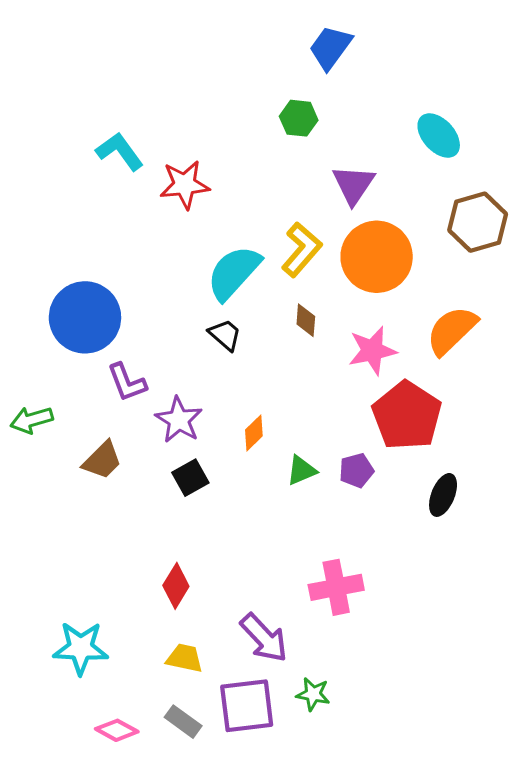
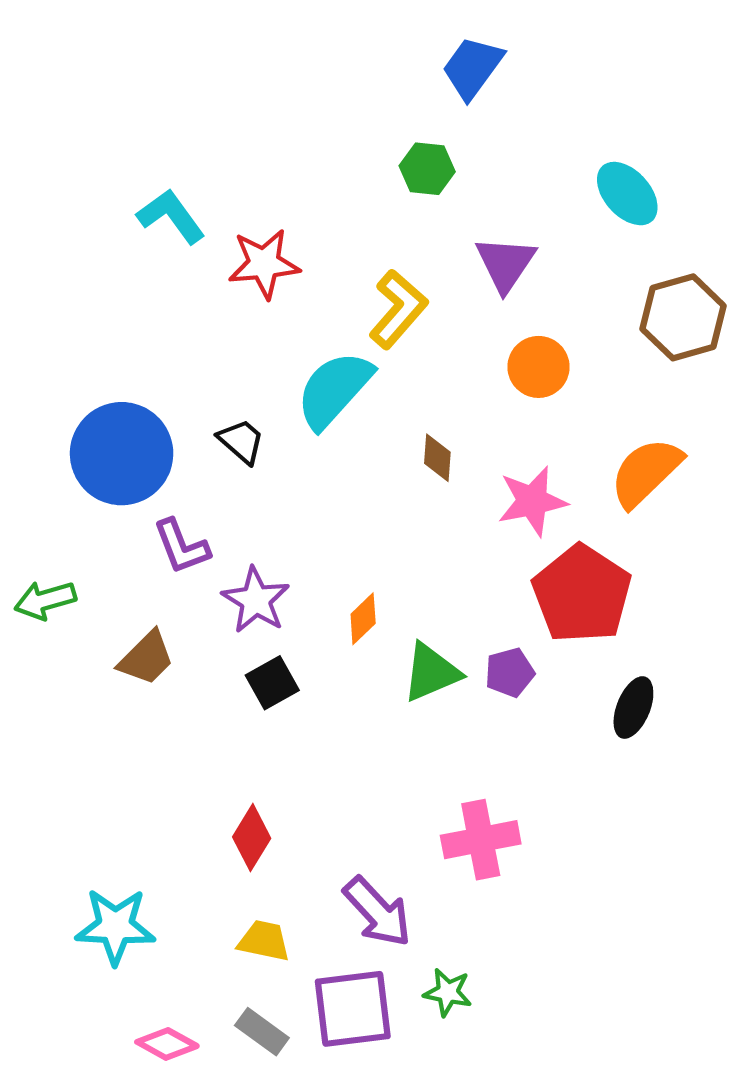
yellow L-shape: (302, 250) -> (398, 309), moved
orange circle: (377, 257) -> (539, 367), size x0.6
black trapezoid: (225, 335) -> (241, 441), moved
green triangle: (302, 470) -> (431, 672), size x1.4

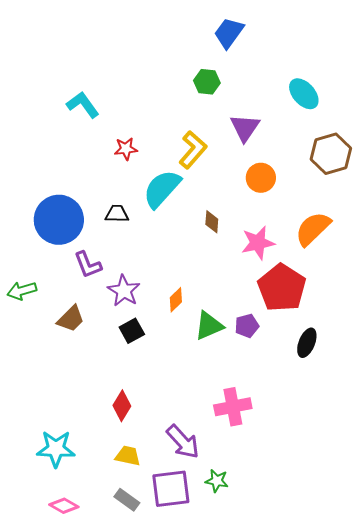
red star: (264, 264) -> (126, 149), moved, size x0.7
black trapezoid: (241, 441) -> (117, 214), turned -40
pink diamond: (167, 1044) -> (64, 506), moved

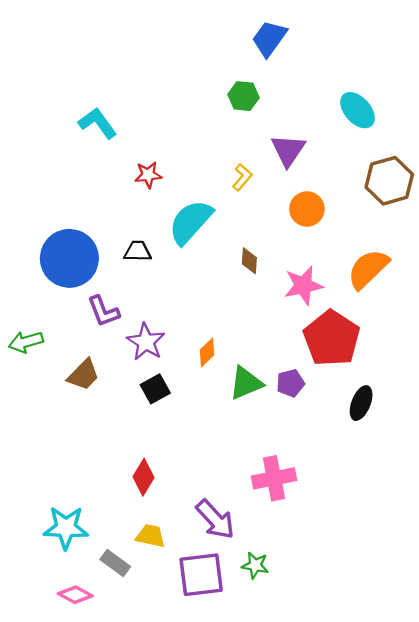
yellow L-shape: (193, 150) -> (242, 177), moved, size x0.6
gray rectangle: (127, 500) -> (115, 563), moved

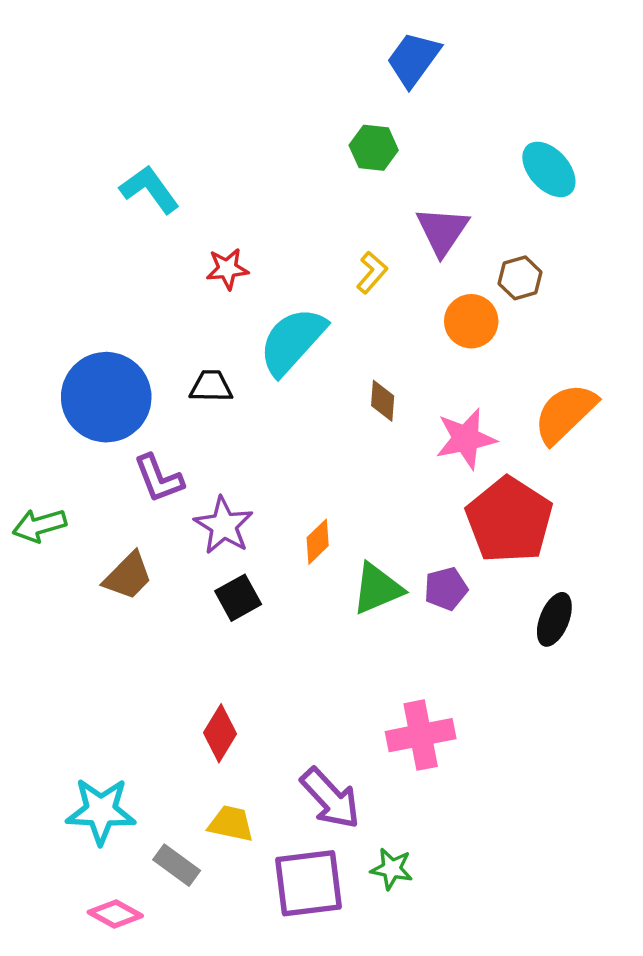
brown hexagon: (389, 181) -> (520, 278), moved, size x0.6

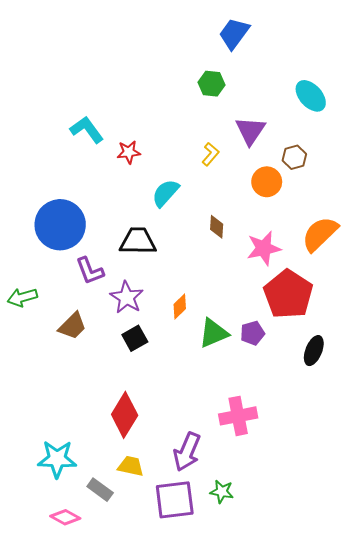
cyan L-shape: (150, 189) -> (87, 130), moved
cyan semicircle: (292, 341) -> (165, 193), size x0.7
black trapezoid: (211, 386) -> (138, 241), moved, size x1.5
red diamond: (220, 733) -> (125, 415), size x1.4
purple arrow: (330, 798) -> (187, 452), turned 66

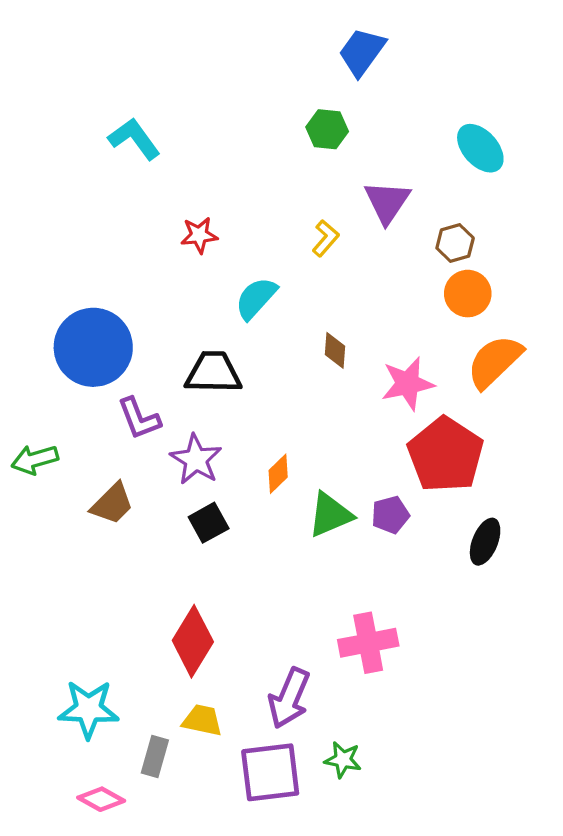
cyan L-shape: (87, 130) -> (134, 139), moved
orange circle: (267, 182) -> (468, 294), moved
gray rectangle: (100, 490) -> (155, 757), turned 70

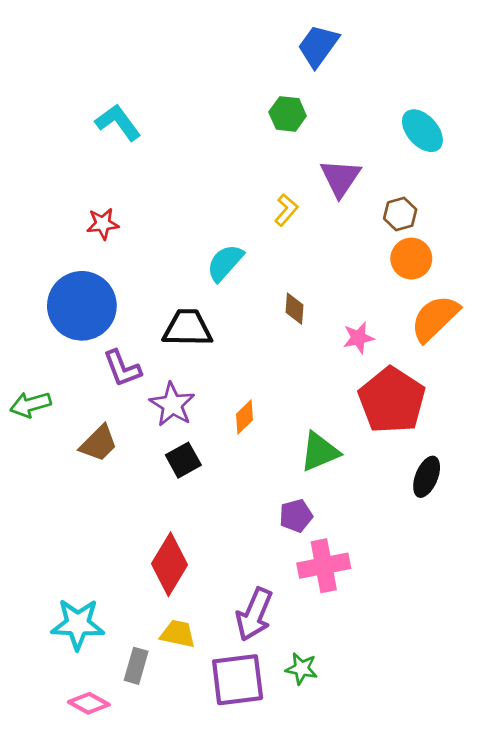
red star: (199, 235) -> (103, 224), moved
pink star: (408, 384) -> (358, 338), size x0.7
green triangle: (330, 515) -> (320, 452), moved
purple pentagon: (390, 515) -> (296, 516), moved

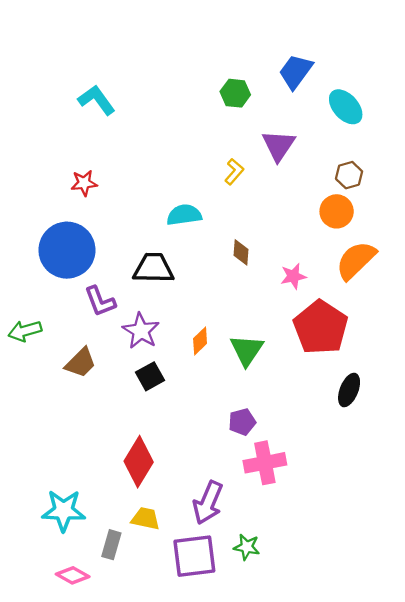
blue trapezoid: (318, 46) -> (296, 72), moved
brown hexagon: (400, 214) -> (349, 175), moved
cyan semicircle: (225, 263) -> (184, 215), turned 40
green triangle: (320, 452) -> (247, 350), moved, turned -33

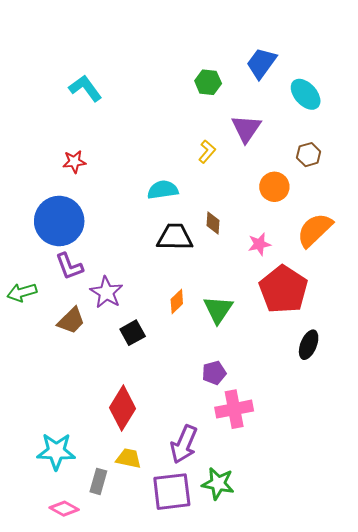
orange circle: (337, 211) -> (274, 187), moved
black trapezoid: (153, 268) -> (175, 237), moved
purple L-shape: (100, 301) -> (69, 266), moved
purple star: (141, 331) -> (106, 292), moved
green star: (247, 547) -> (218, 484), size x1.4

